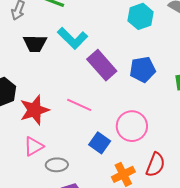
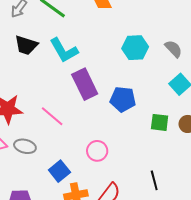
pink circle: (132, 126) -> (97, 151), size x0.7
blue square: (100, 143) -> (59, 171), moved
gray ellipse: (57, 165) -> (25, 146), moved

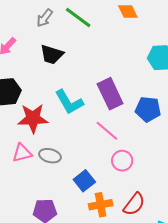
cyan L-shape: (64, 50) -> (69, 102), moved
pink line: (52, 116) -> (107, 131), moved

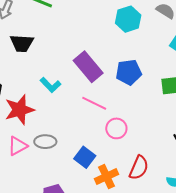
cyan L-shape: (69, 102) -> (50, 85), size x0.7

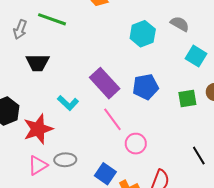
pink line: (94, 103) -> (112, 119), turned 30

